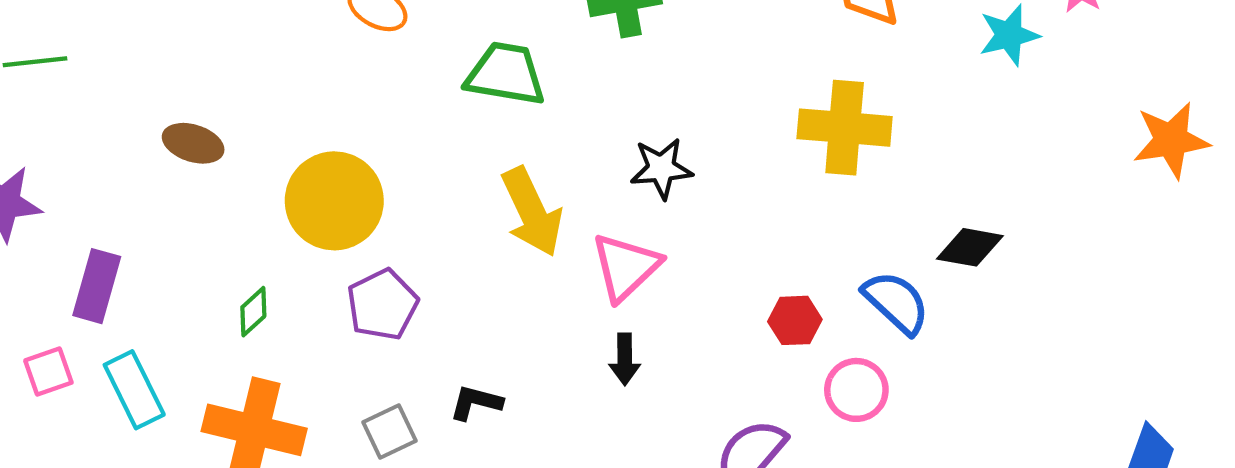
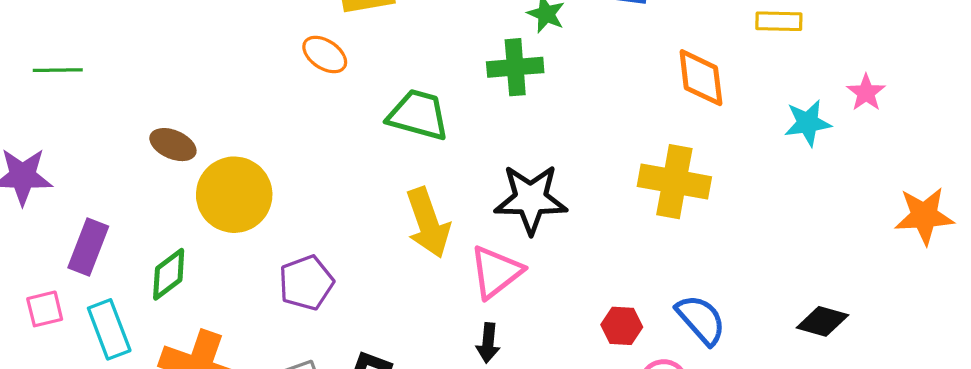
black star: (661, 168) -> (531, 199), size x1.5
yellow circle: (334, 201) -> (234, 195), moved
black diamond: (970, 247) -> (822, 321), moved
green diamond: (253, 312) -> (169, 274), moved, size x1.4

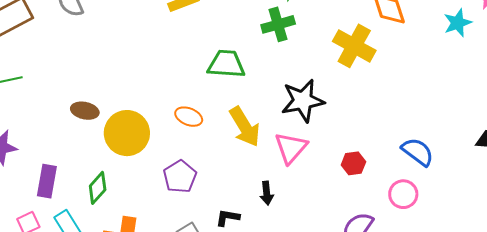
orange ellipse: (325, 55) -> (189, 117), moved
yellow cross: (674, 182) -> (354, 46), moved, turned 30
red hexagon: (622, 326) -> (353, 163), moved
black arrow: (488, 343) -> (267, 193), moved

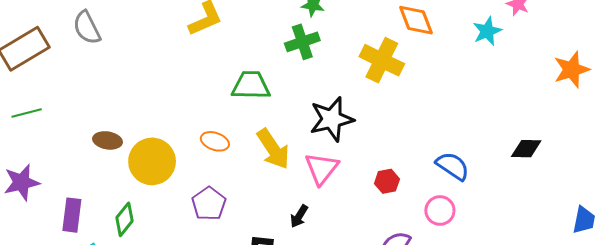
black arrow: (267, 193) -> (299, 216), turned 40

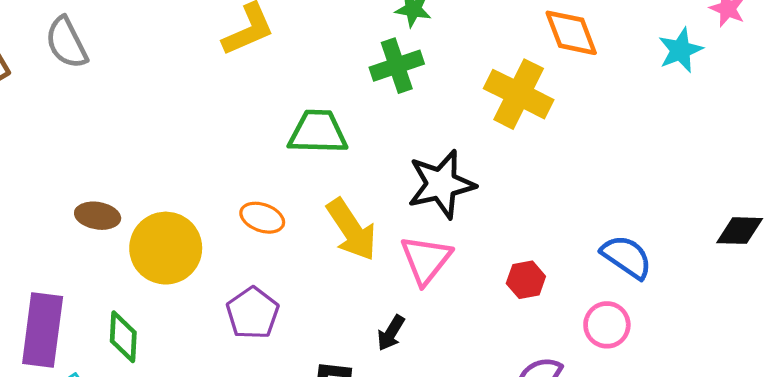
purple rectangle: (72, 215) -> (43, 330), size x1.4
green diamond: (125, 219) -> (123, 337), turned -36

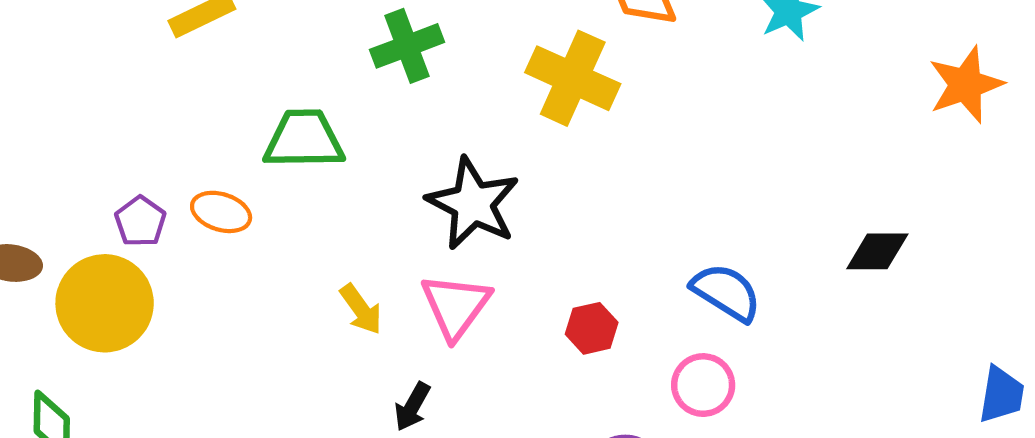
black star: (441, 184) -> (473, 204), turned -30
orange ellipse: (262, 218) -> (221, 212), moved
yellow arrow: (352, 230) -> (361, 309), moved, size x0.6
purple pentagon: (253, 313) -> (140, 221), moved, size x0.7

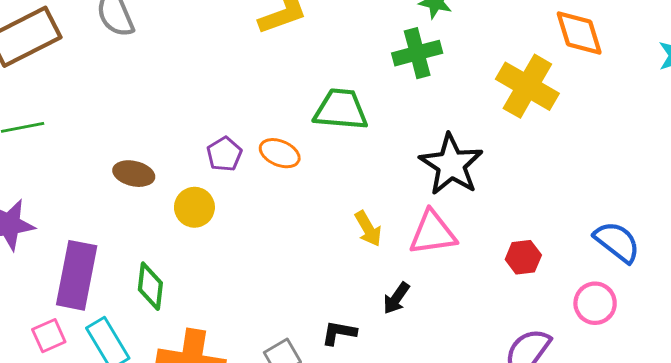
yellow circle: (105, 303) -> (194, 207), size x0.6
pink triangle: (456, 306) -> (433, 233), turned 40

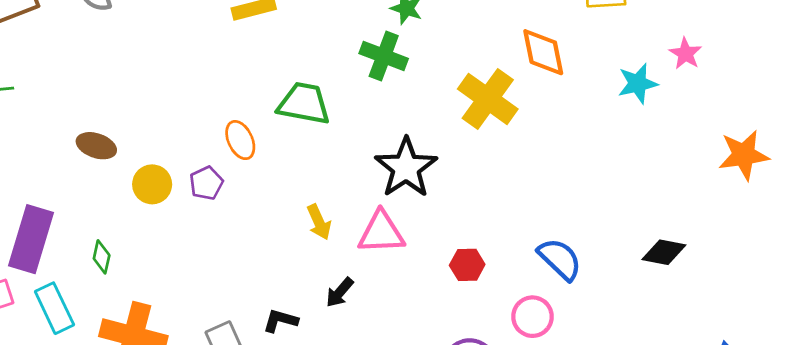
green cross: (417, 53) -> (384, 56), turned 30
orange ellipse: (280, 153) -> (240, 140), turned 36
purple pentagon: (224, 154) -> (206, 183), moved
green diamond: (150, 286) -> (102, 257), size x0.7

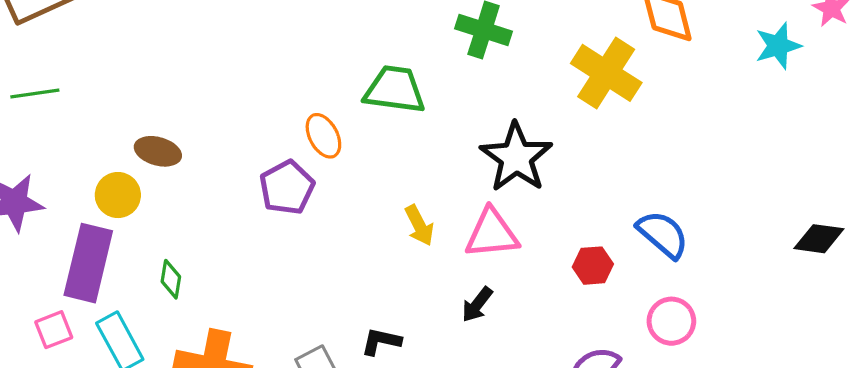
purple pentagon: (206, 183) -> (287, 188), size x1.4
yellow circle: (152, 184) -> (118, 195), moved
blue semicircle: (560, 259) -> (663, 234), moved
black arrow: (340, 292) -> (477, 305), moved

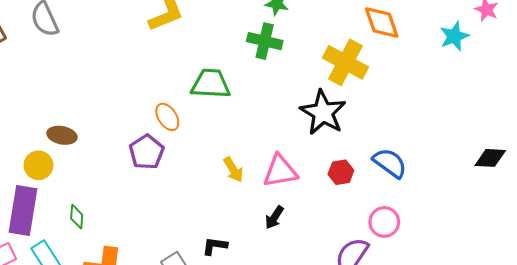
black star: (516, 157) -> (323, 113), moved
red hexagon: (593, 266) -> (341, 172), moved
pink circle: (671, 321) -> (384, 222), moved

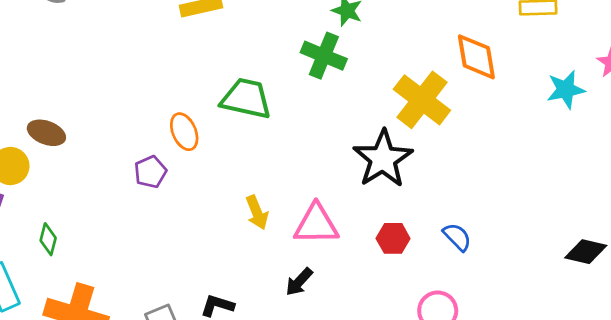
purple pentagon: (147, 152) -> (150, 172), size x0.7
blue semicircle: (390, 163) -> (457, 237), size x0.7

